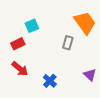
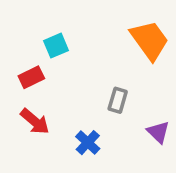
gray rectangle: (68, 43) -> (118, 100), moved

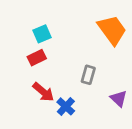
red rectangle: (31, 77) -> (37, 58), moved
red arrow: (35, 121) -> (43, 92), moved

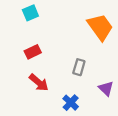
cyan square: (42, 34) -> (30, 13), moved
blue cross: (66, 106) -> (71, 103), moved

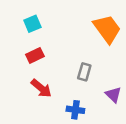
cyan square: (30, 13) -> (32, 24), moved
blue cross: (71, 103) -> (75, 110), turned -35

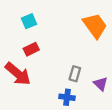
gray rectangle: (84, 72) -> (75, 74), moved
red arrow: (41, 88) -> (18, 74), moved, size x1.4

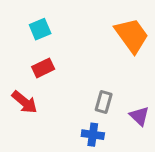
red arrow: (18, 74) -> (25, 102), size x0.7

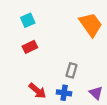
red arrow: (25, 102) -> (37, 91), moved
purple triangle: (139, 116) -> (96, 93), moved

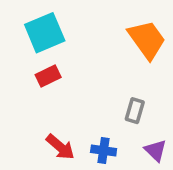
cyan square: (28, 20) -> (45, 33), size x1.6
gray rectangle: (71, 70) -> (135, 111), moved

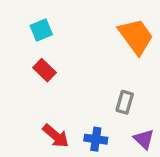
cyan square: (45, 33) -> (41, 30), size x0.6
red rectangle: (48, 76) -> (44, 70), turned 70

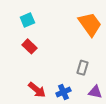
blue cross: (96, 139) -> (63, 92), turned -32
purple triangle: (144, 139) -> (95, 92), turned -32

